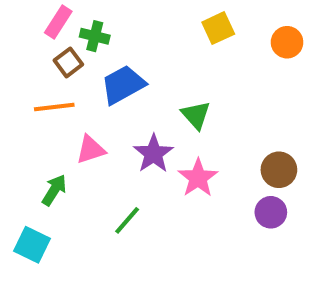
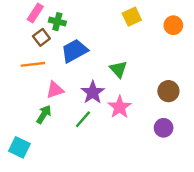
brown circle: (279, 170) -> (168, 91), moved
green arrow: (54, 190) -> (44, 114), moved
green line: (127, 220) -> (83, 119), moved

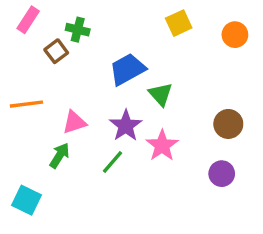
pink rectangle: (35, 13) -> (28, 20), moved
blue trapezoid: (74, 51) -> (127, 69), moved
orange line: (33, 64) -> (26, 104), moved

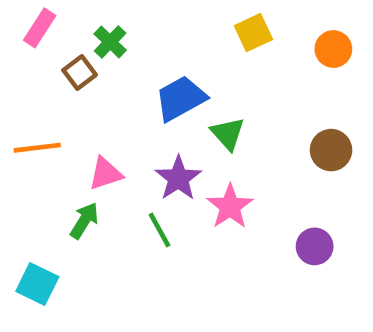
green cross: (78, 30) -> (110, 42), turned 30
brown circle: (228, 124) -> (331, 150), moved
green line: (112, 162) -> (159, 230), turned -70

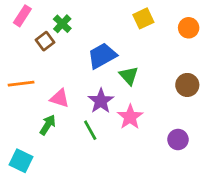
pink triangle: (105, 174) -> (60, 98), turned 36

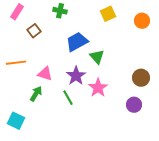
green cross: (62, 24) -> (60, 11), moved, turned -32
brown circle: (187, 85) -> (141, 78), moved

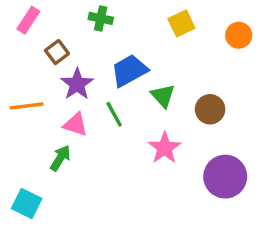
purple star: (76, 76) -> (77, 84), moved
brown circle: (141, 78) -> (210, 109), moved
green line: (68, 98) -> (114, 114), moved
purple circle: (134, 105) -> (225, 177), size x1.6

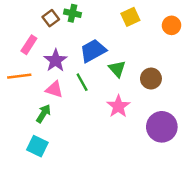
pink rectangle: (28, 20) -> (29, 45), moved
brown square: (57, 52) -> (51, 18), moved
cyan square: (27, 204) -> (37, 146), moved

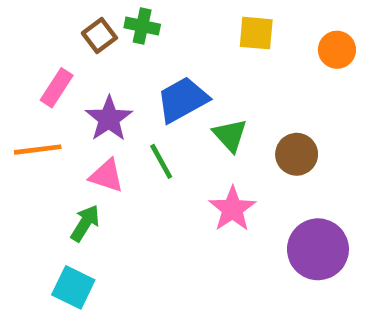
yellow square: (130, 17) -> (256, 33), turned 30

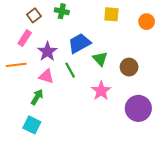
brown square: (99, 35) -> (34, 15), moved

